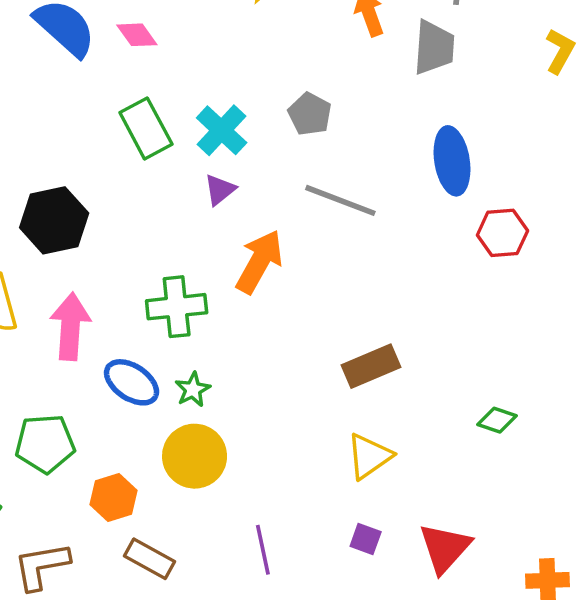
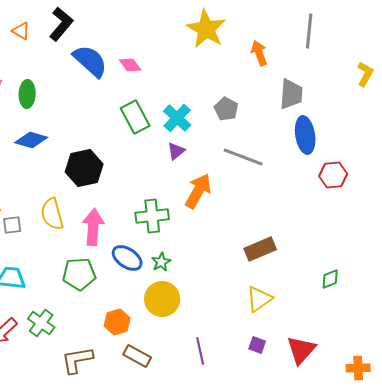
gray trapezoid: (434, 47) -> (291, 94), moved
green diamond: (497, 420) -> (330, 279), turned -40
green pentagon: (45, 444) -> (79, 274), moved

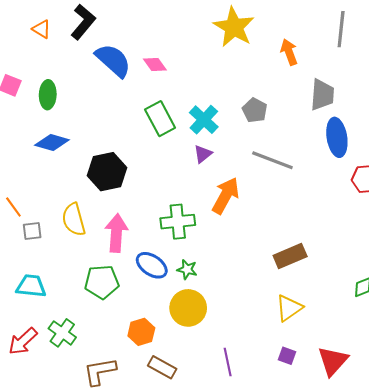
green star: (161, 262) -> (187, 269), turned -30

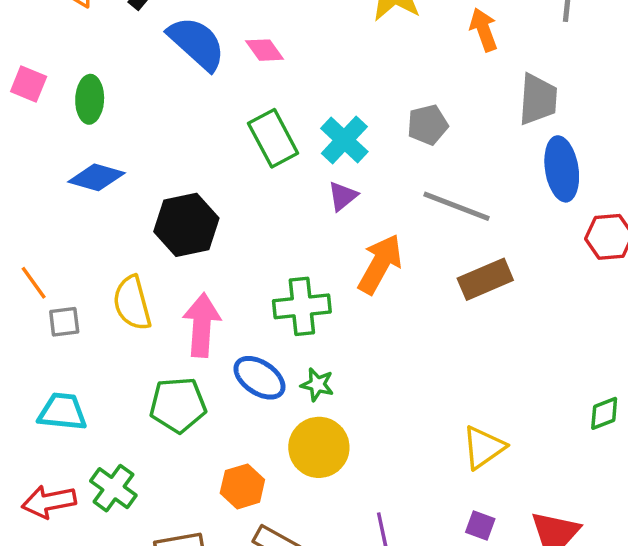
gray pentagon: (255, 110) -> (428, 125), turned 30
brown rectangle: (290, 256) -> (485, 279), moved
red arrow: (23, 341) -> (49, 502), turned 32

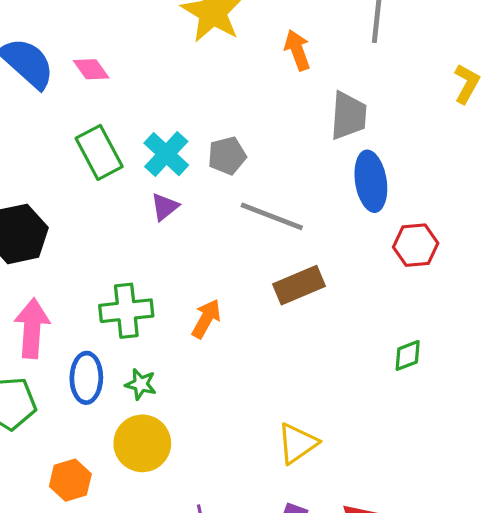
gray pentagon: (428, 125) -> (227, 156), moved
orange arrow: (380, 264) -> (206, 319), moved, size x0.7
blue ellipse: (259, 378) -> (86, 378), turned 57
green diamond: (604, 413) -> (408, 355), moved

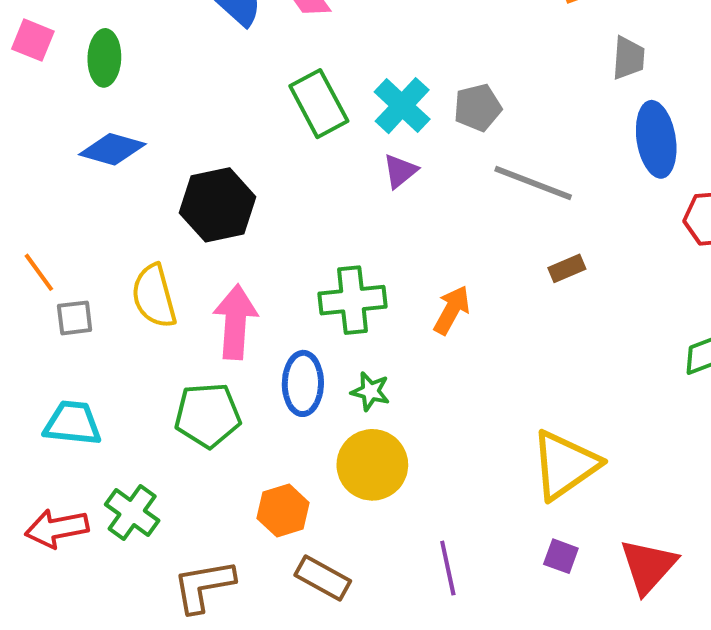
gray trapezoid: (348, 116) -> (628, 58), size x0.7
brown rectangle: (299, 285) -> (567, 268), size x0.6
yellow triangle: (297, 443) -> (565, 465), size x1.4

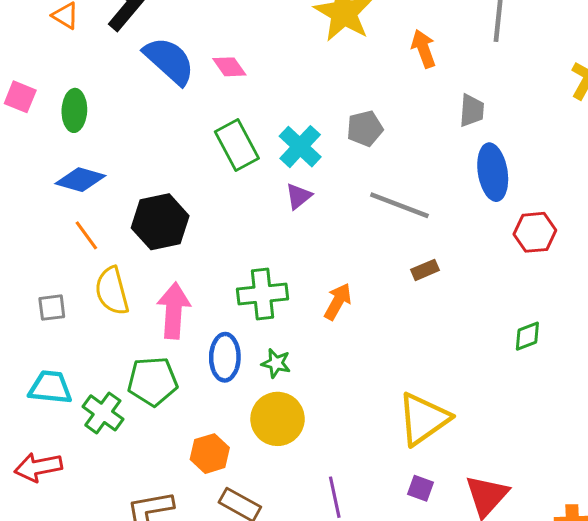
gray pentagon: (478, 108) -> (365, 128), moved
orange line: (39, 272) -> (86, 235), moved
green cross: (132, 512) -> (103, 413), moved

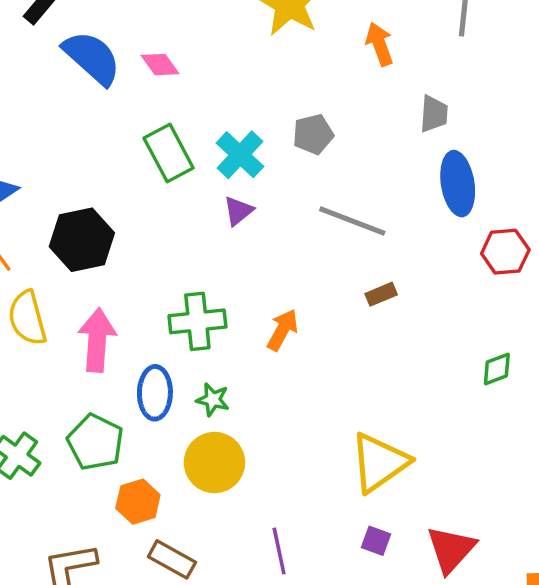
green pentagon: (153, 381) -> (95, 442), moved, turned 30

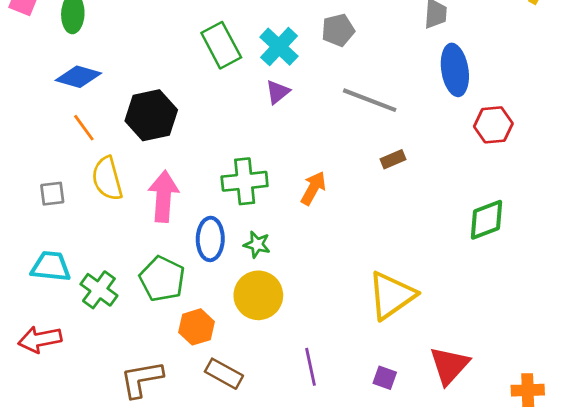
green diamond: (497, 369) -> (486, 220), size x1.5
purple square: (376, 541) -> (385, 378), moved

